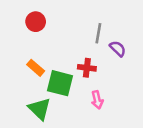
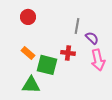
pink arrow: (97, 100) -> (98, 60), moved, size x1.5
green triangle: (39, 109) -> (31, 85), turned -42

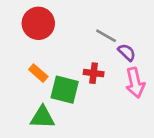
red circle: (28, 17) -> (38, 23), size x1.5
gray line: (77, 26) -> (106, 36), turned -70

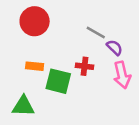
orange rectangle: (38, 73) -> (35, 66), turned -35
green triangle: (42, 117) -> (23, 106), moved

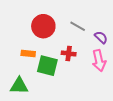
red circle: (35, 21) -> (43, 26), moved
purple semicircle: (114, 47) -> (101, 37), moved

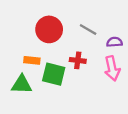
purple semicircle: (101, 37) -> (114, 42), turned -48
green triangle: (19, 86) -> (22, 84), moved

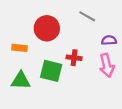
gray line: (88, 29) -> (87, 16), moved
orange rectangle: (32, 60) -> (20, 48), moved

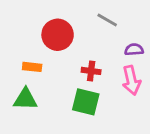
orange rectangle: (20, 48) -> (32, 67), moved
green square: (51, 71) -> (86, 102), moved

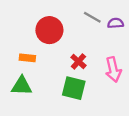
purple semicircle: (134, 50) -> (116, 23), moved
red cross: (91, 71) -> (78, 61), turned 35

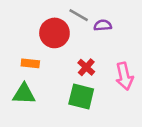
gray line: (92, 17) -> (79, 15), moved
purple semicircle: (116, 23) -> (103, 25), moved

